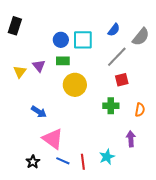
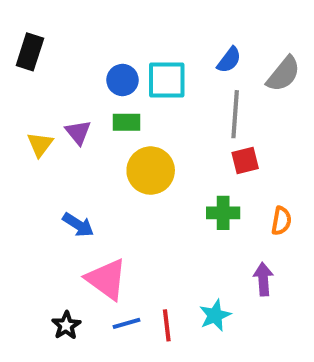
gray line: (117, 57) -> (235, 114), turned -40
blue line: (63, 161) -> (127, 323), turned -40

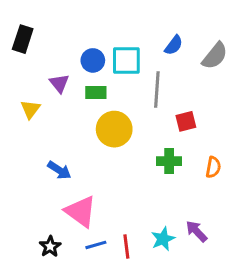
gray line: (235, 114) -> (157, 89), moved
purple triangle: (78, 132) -> (59, 83), moved
purple arrow: (263, 279) -> (197, 231), moved, turned -40

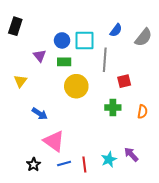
yellow triangle: (30, 109) -> (20, 81), moved

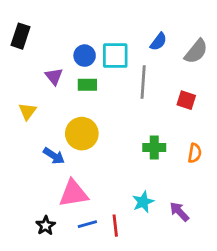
red square: (124, 81) -> (186, 100), moved, turned 32
yellow circle: (76, 86) -> (82, 134), moved
pink triangle: (54, 141) -> (73, 193), turned -45
cyan star: (109, 159) -> (143, 202), moved

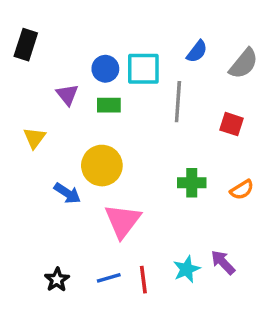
orange semicircle: (195, 153) -> (242, 190), turned 48
pink triangle: (73, 193) -> (123, 221), moved, turned -44
cyan star: (143, 202) -> (187, 269), moved

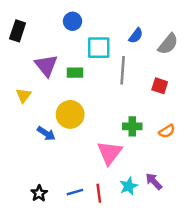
blue circle: (105, 69) -> (73, 21), moved
purple triangle: (67, 95) -> (46, 65), size x1.5
pink triangle: (123, 221) -> (110, 153), moved

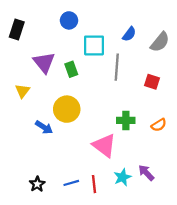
green rectangle: (75, 73) -> (71, 69), turned 70
pink triangle: (110, 153) -> (104, 145), turned -30

